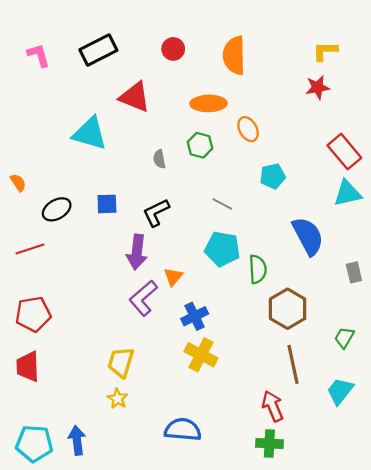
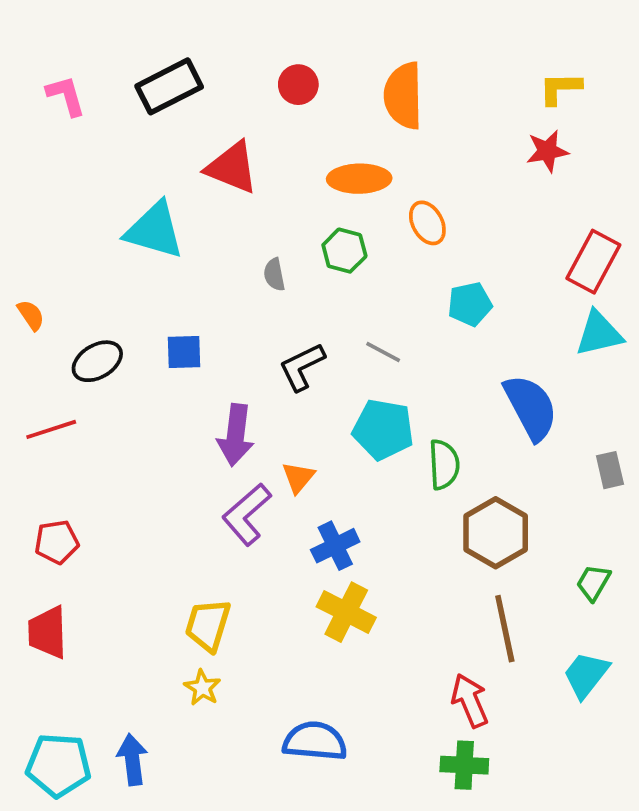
red rectangle: (344, 152) -> (593, 262), turned 68
black L-shape: (156, 213) -> (302, 367), moved
red pentagon: (33, 314) -> (57, 542), size x0.7

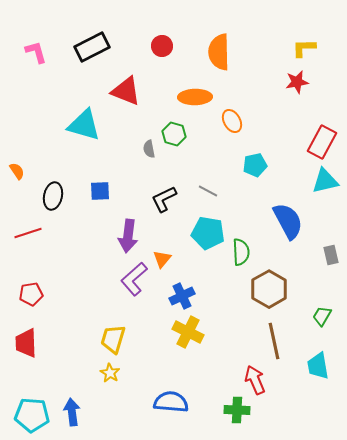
green hexagon: (344, 251) -> (174, 134), moved
black ellipse: (97, 361) -> (53, 196), turned -48
cyan trapezoid: (586, 675) -> (318, 366), turned -48
green cross: (464, 765) -> (237, 410), moved

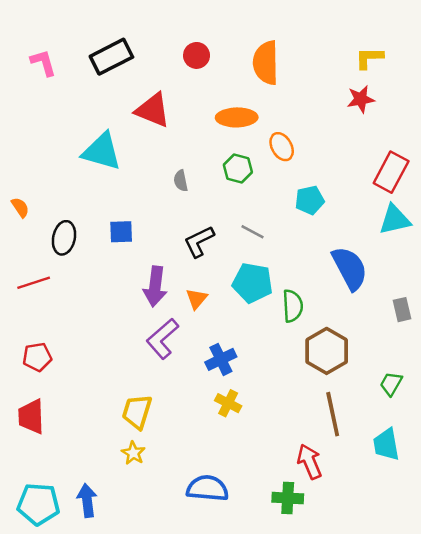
green hexagon: (174, 134) -> (238, 169), moved
orange triangle: (162, 259) -> (197, 299), moved
yellow cross: (188, 332) -> (228, 403), size x0.7

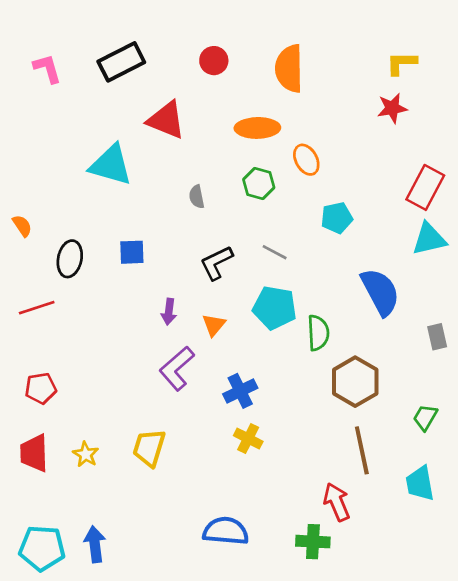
purple arrow: (155, 286) -> (169, 312), size x0.6
yellow star: (133, 453) -> (86, 454), moved

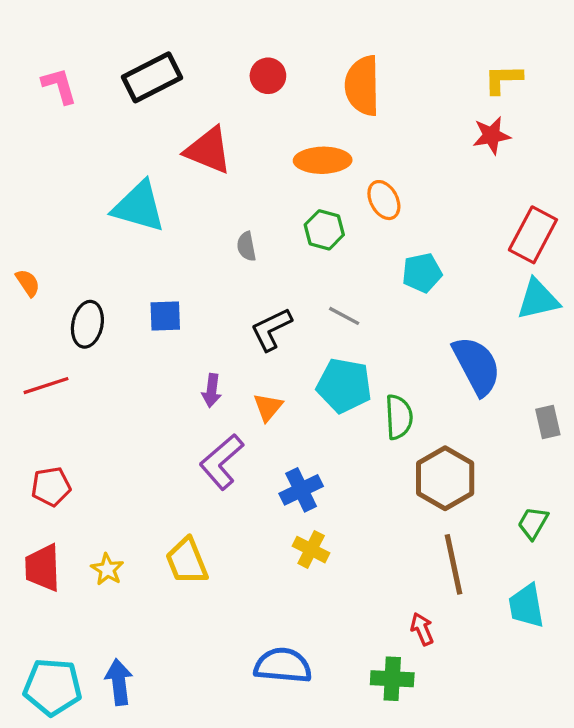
yellow trapezoid: (149, 448) -> (187, 561), turned -39
red arrow: (337, 502) -> (422, 629), size x0.7

